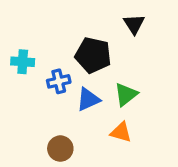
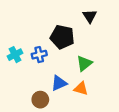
cyan cross: (23, 62) -> (15, 55), moved, turned -32
blue triangle: (88, 99) -> (59, 83), moved

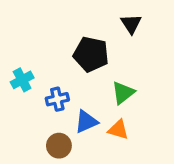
blue cross: (39, 55) -> (57, 99), moved

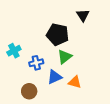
green triangle: (123, 93) -> (65, 57), moved
brown circle: (59, 146) -> (29, 91), moved

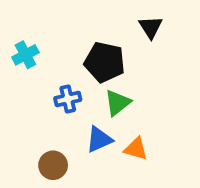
cyan cross: (14, 51) -> (25, 55), moved
blue cross: (36, 63) -> (68, 99), moved

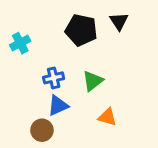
black pentagon: (105, 62) -> (81, 30), moved
blue triangle: (99, 139) -> (58, 106), moved

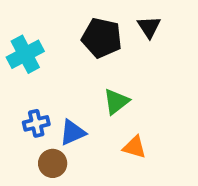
cyan cross: (20, 43) -> (25, 54), size x1.4
blue cross: (54, 78) -> (36, 123), moved

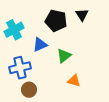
blue cross: (36, 123) -> (20, 68), size x1.5
blue triangle: (73, 132) -> (40, 45), moved

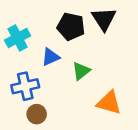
black triangle: (82, 15) -> (104, 19), size x1.5
orange triangle: (74, 81) -> (109, 103), moved, size x1.5

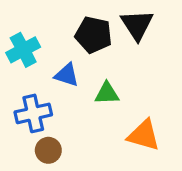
blue triangle: (51, 57) -> (67, 75), turned 42
green triangle: (81, 71) -> (107, 93), turned 36

